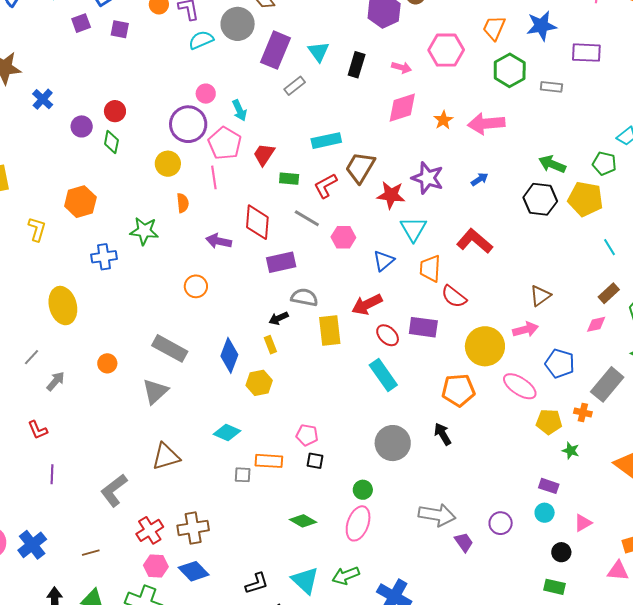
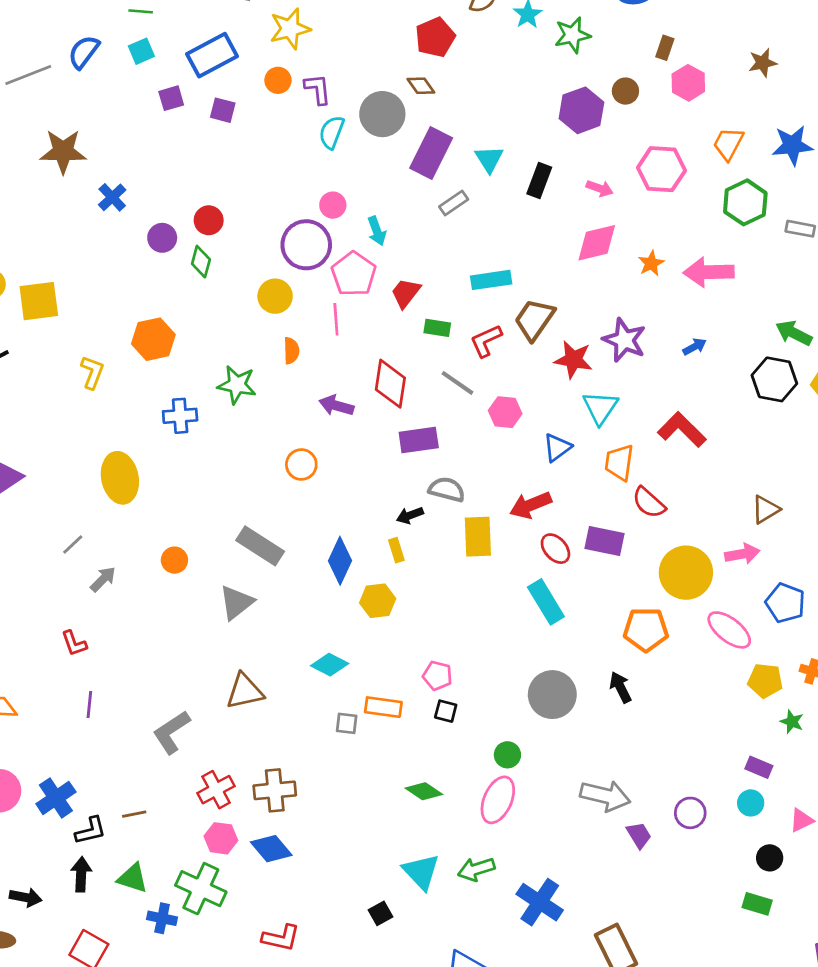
cyan semicircle: (201, 40) -> (332, 132), turned -50
black L-shape: (257, 583) -> (91, 831), moved

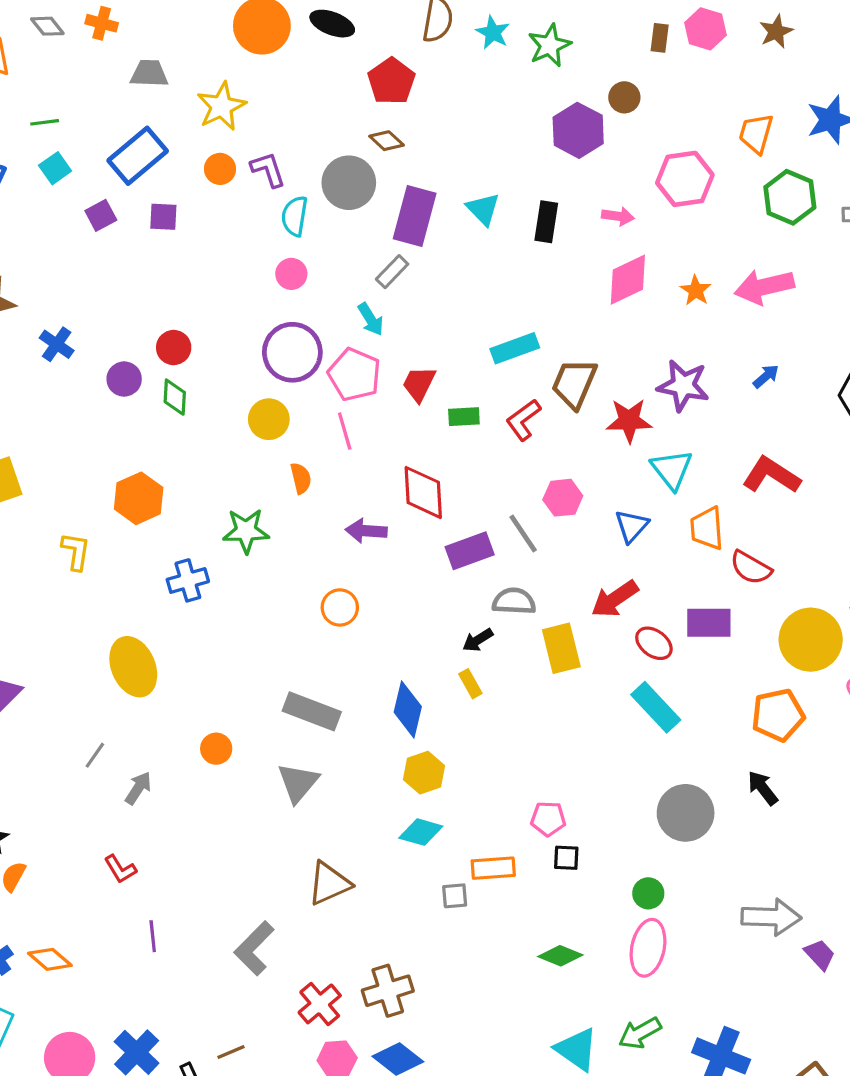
pink hexagon: (688, 83) -> (706, 29), moved
gray rectangle: (454, 203) -> (392, 272), moved
pink circle: (333, 205) -> (291, 274), moved
gray line: (458, 383) -> (523, 534), moved, turned 33
yellow hexagon: (378, 601) -> (424, 773), moved

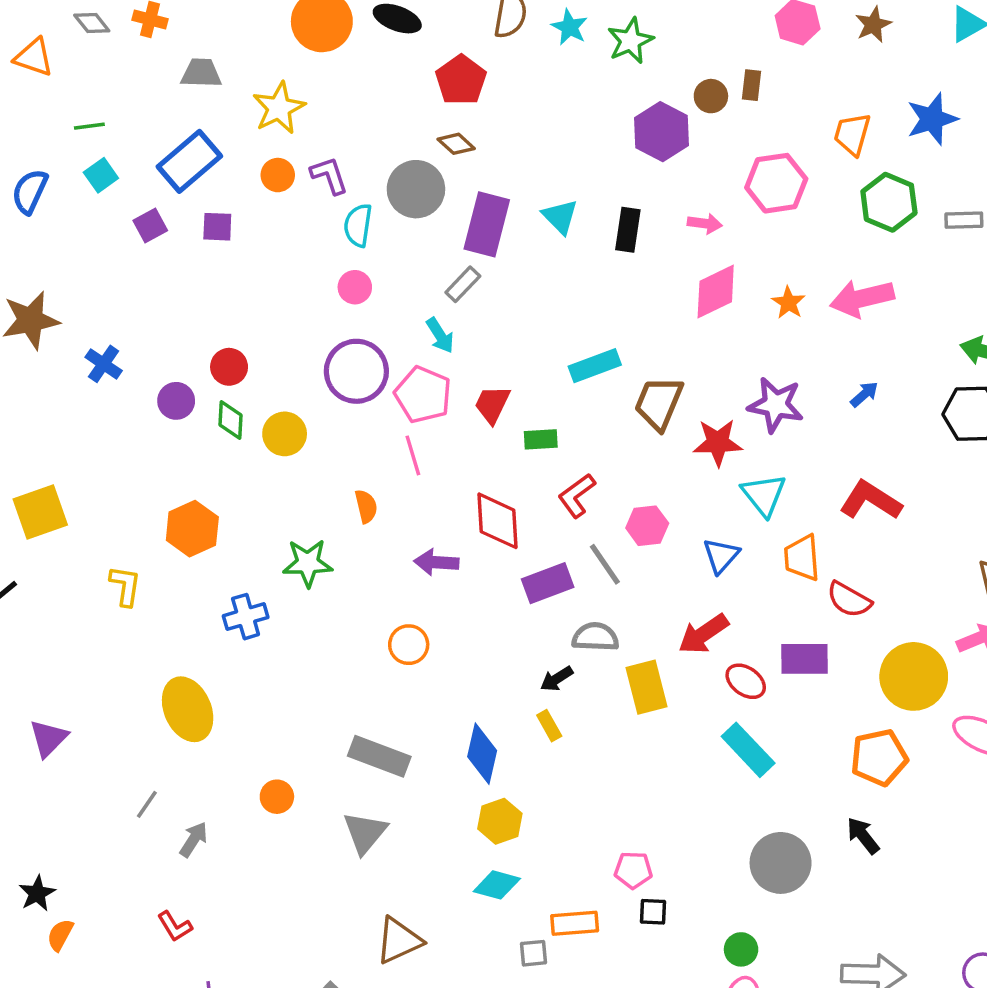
brown rectangle: (660, 38) -> (751, 85), moved
yellow circle: (269, 419) -> (285, 434), moved
red L-shape: (523, 420) -> (577, 496), moved

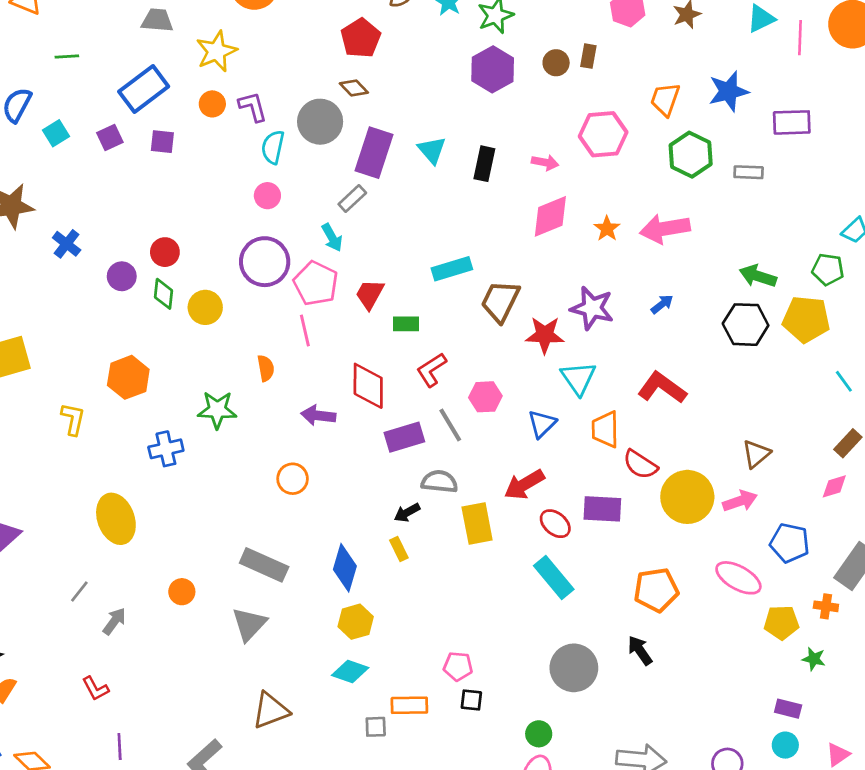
purple hexagon: (662, 132) -> (493, 69), moved
cyan square: (101, 175) -> (56, 133), moved
yellow circle: (914, 676) -> (687, 497), moved

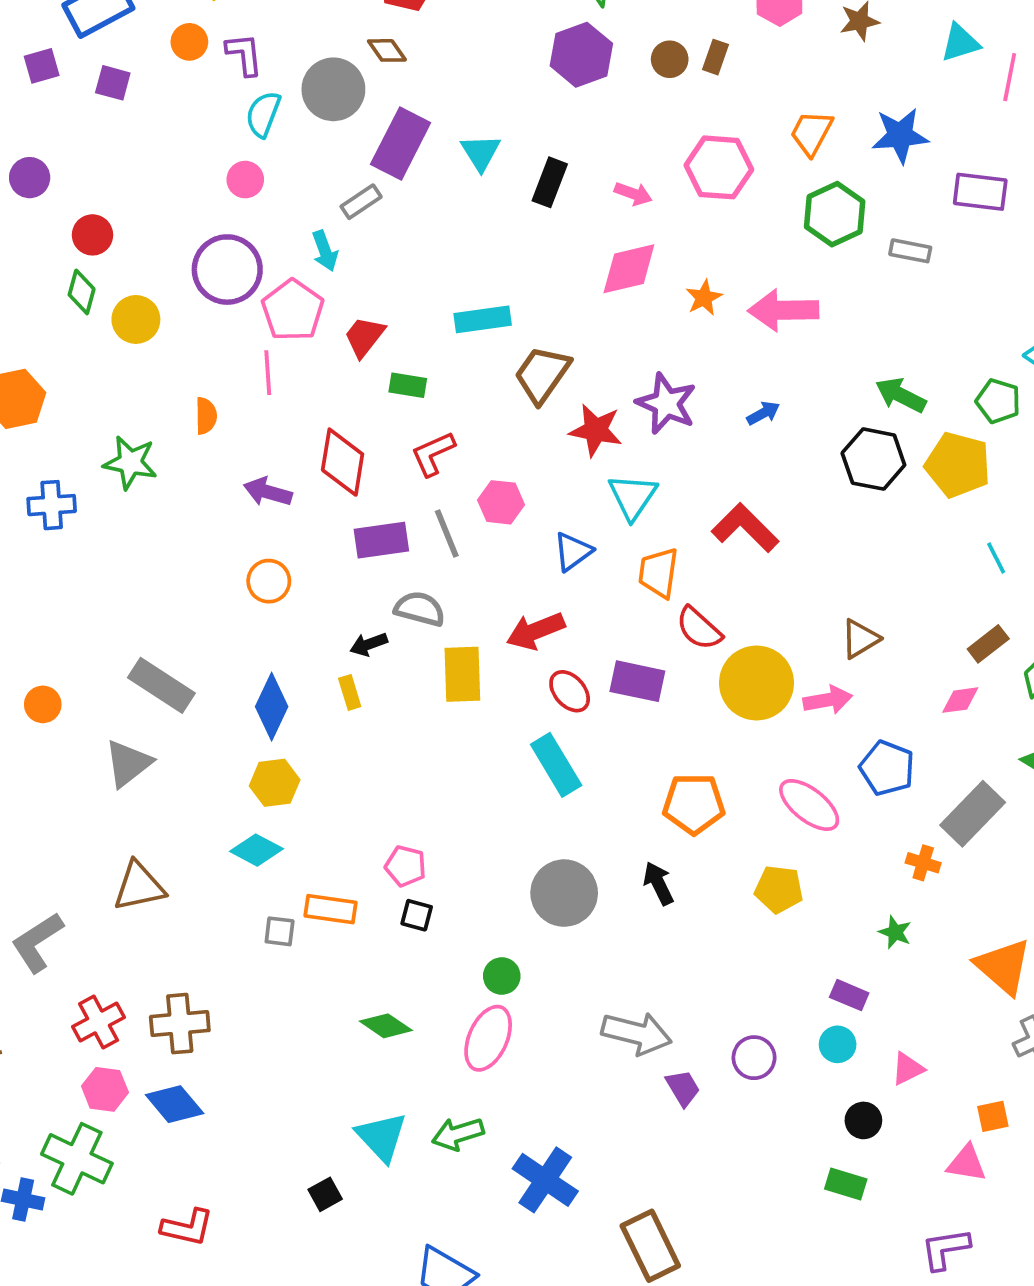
purple circle: (122, 276) -> (30, 178), moved
orange circle: (293, 479) -> (269, 581), moved
yellow pentagon: (781, 622) -> (779, 889), moved

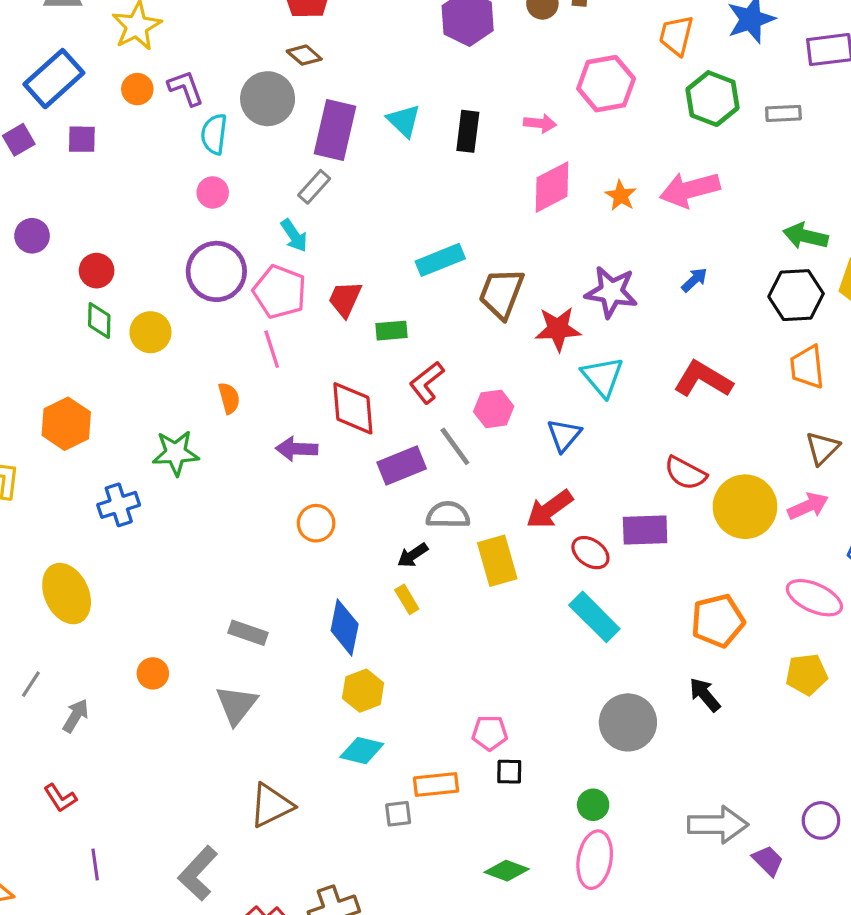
orange trapezoid: (658, 573) -> (807, 367), moved
gray rectangle: (161, 685) -> (248, 633), size x0.7

